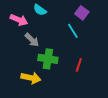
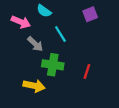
purple square: (82, 13) -> (90, 14), turned 32
cyan line: (73, 31) -> (60, 34), moved

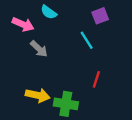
cyan line: (60, 34) -> (87, 40), moved
green cross: (53, 65) -> (66, 104), moved

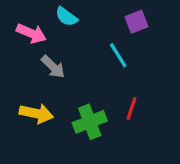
yellow arrow: (38, 95) -> (36, 113), moved
green cross: (66, 104) -> (90, 122), moved, turned -30

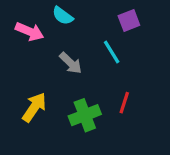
gray arrow: (53, 67) -> (71, 63), moved
yellow arrow: (36, 113) -> (34, 107), turned -68

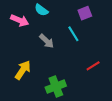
red line: (124, 103) -> (93, 66), moved, turned 40
green cross: (85, 115) -> (56, 87), moved

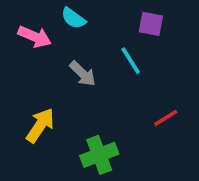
purple square: (85, 13) -> (151, 24), turned 32

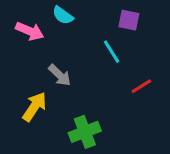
gray arrow: (83, 74) -> (60, 75), moved
red line: (166, 118) -> (141, 86), moved

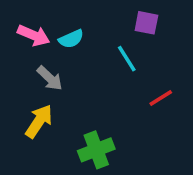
cyan semicircle: (63, 15) -> (71, 39), moved, turned -60
gray arrow: (60, 75) -> (50, 78), moved

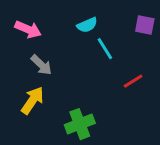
purple square: (146, 23) -> (145, 25), moved
cyan semicircle: (71, 39) -> (87, 25), moved

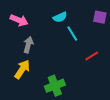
gray arrow: (41, 65) -> (28, 45), turned -119

